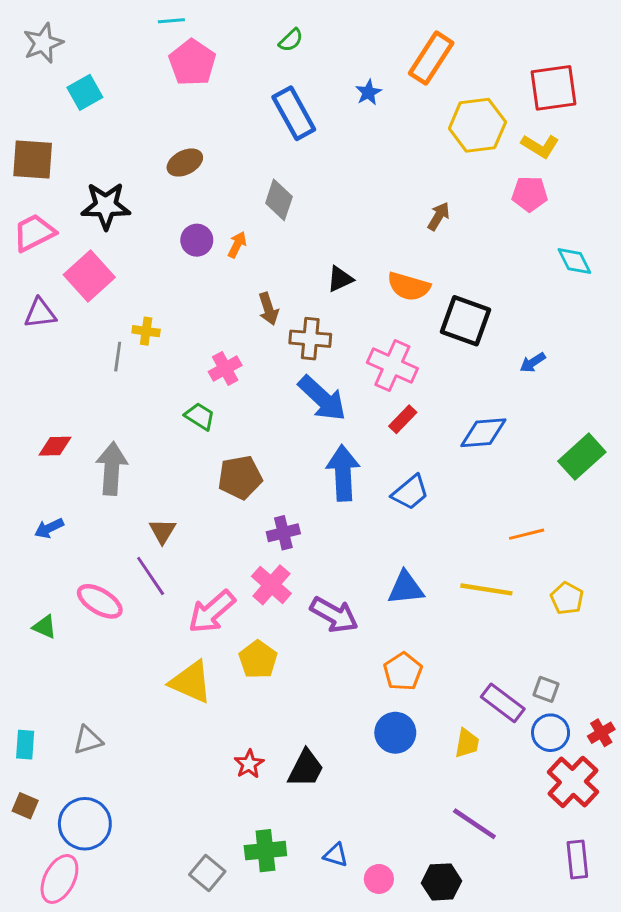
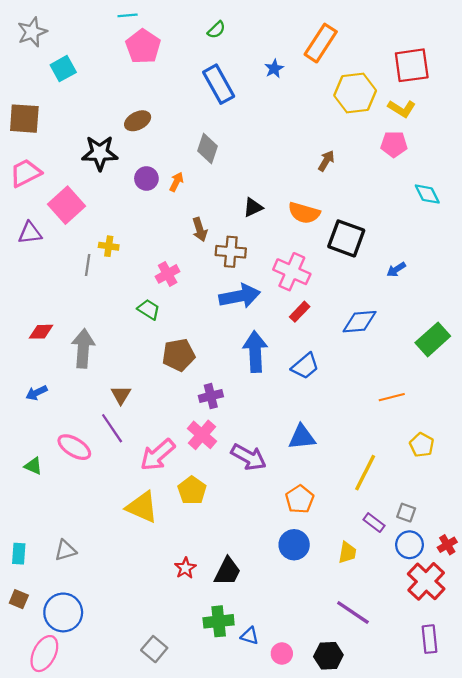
black star: (106, 206) -> (100, 153), moved
blue arrow: (322, 398) -> (240, 296), turned -54
yellow line: (486, 589) -> (365, 473), moved, turned -72
purple rectangle: (503, 703) -> (374, 523), size x0.7
green cross: (265, 851) -> (219, 621), moved

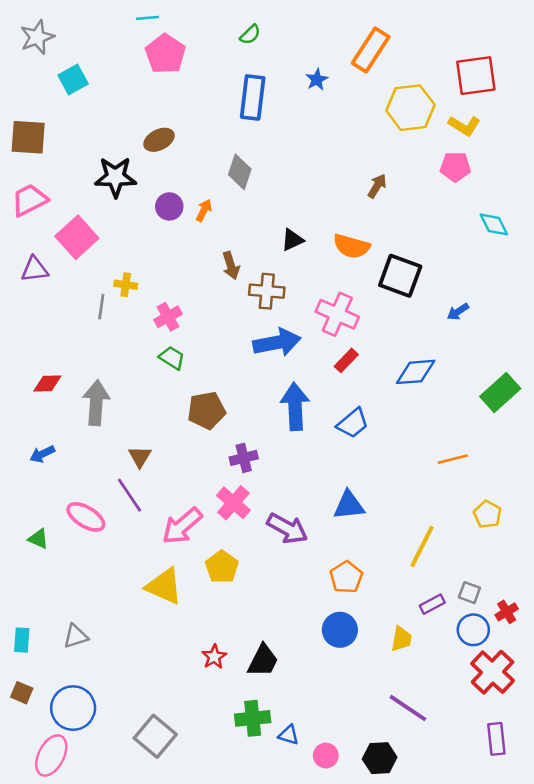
blue rectangle: (219, 84) -> (253, 97), turned 36
pink cross: (168, 274) -> (168, 317), moved
purple rectangle: (374, 523) -> (432, 604), turned -65
red cross: (447, 545) -> (507, 612), moved
gray square: (154, 649) -> (155, 736), moved, size x1.4

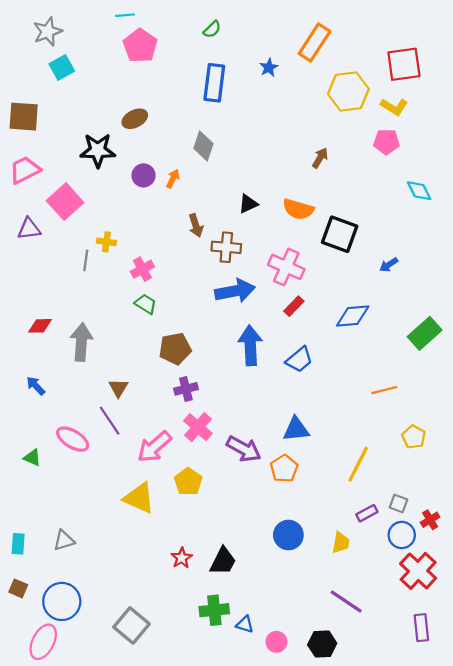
gray star: (37, 37) -> (48, 32), moved
blue arrow: (42, 454) -> (36, 386), turned 72
purple cross: (244, 458) -> (186, 389), moved
orange pentagon: (346, 577) -> (284, 469), moved

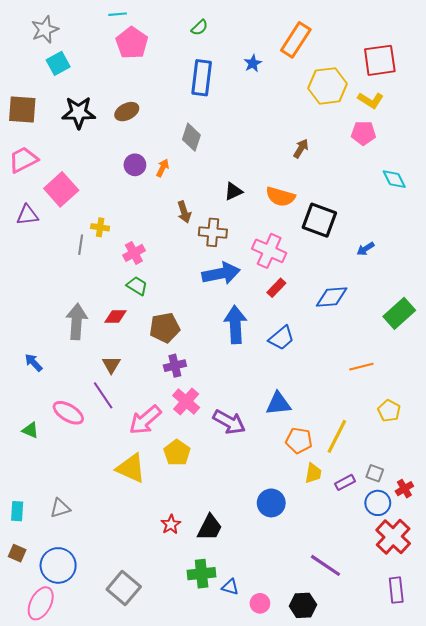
black star: (98, 150) -> (79, 113), moved
red diamond: (40, 326) -> (115, 316), moved
orange pentagon: (284, 469) -> (299, 440), moved, turned -30
yellow trapezoid: (341, 543) -> (313, 473), moved

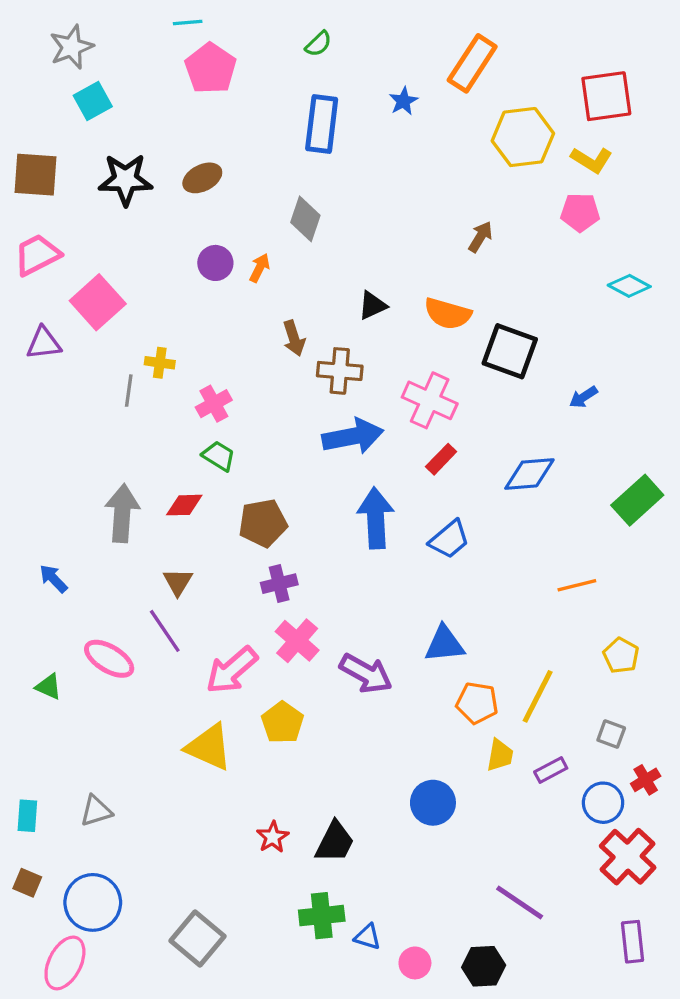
cyan diamond: (394, 179) -> (629, 286), turned -35
gray square: (375, 473) -> (611, 734), moved

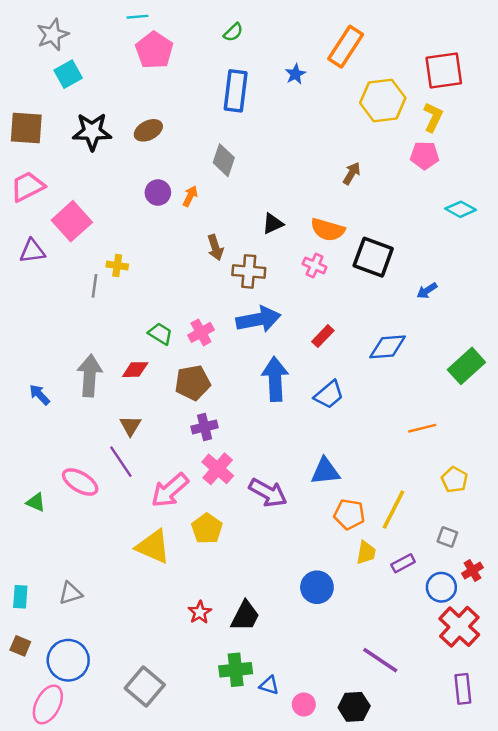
yellow L-shape: (592, 160) -> (433, 117), turned -96
pink cross: (430, 400) -> (315, 265), moved, size x0.6
pink cross: (214, 404) -> (201, 332), moved
blue arrow: (53, 579) -> (39, 395), moved

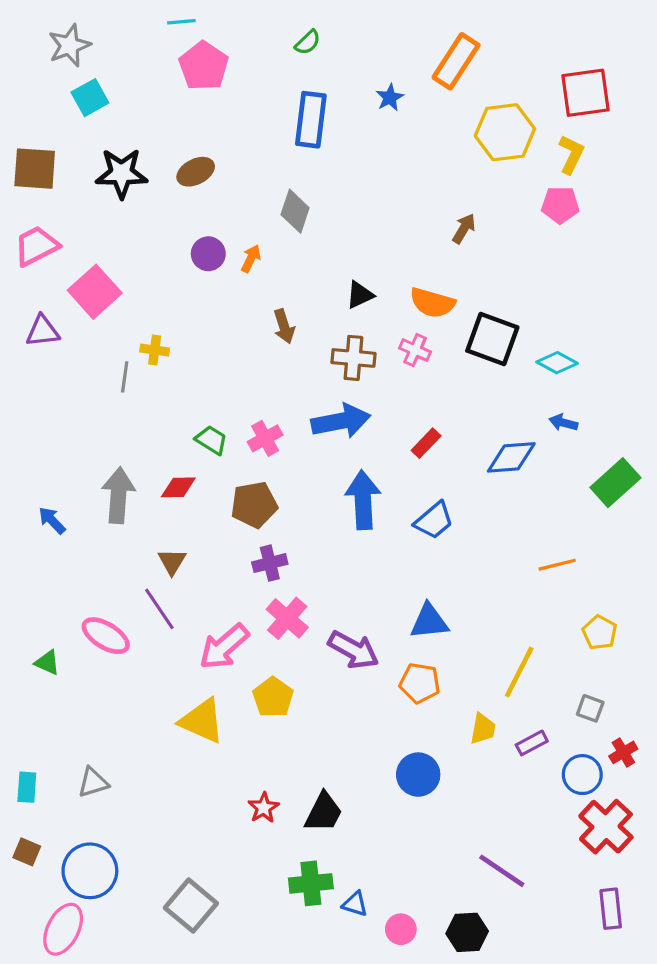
cyan diamond: (460, 209) -> (557, 363), moved
brown cross: (249, 271) -> (353, 358), moved
blue arrow: (427, 291) -> (563, 423), moved, turned 48
orange pentagon: (349, 514) -> (420, 683), moved

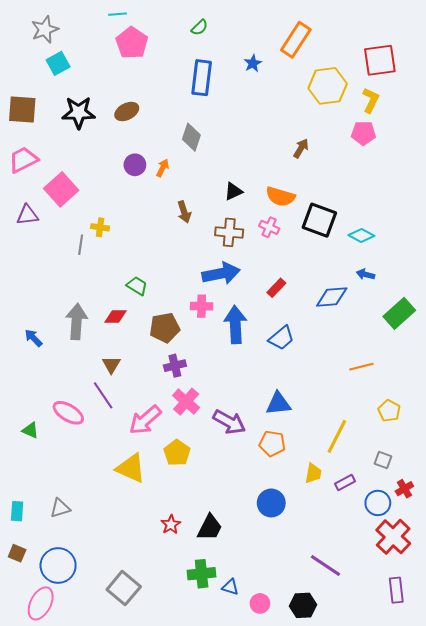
pink cross: (265, 438) -> (202, 306), moved, turned 30

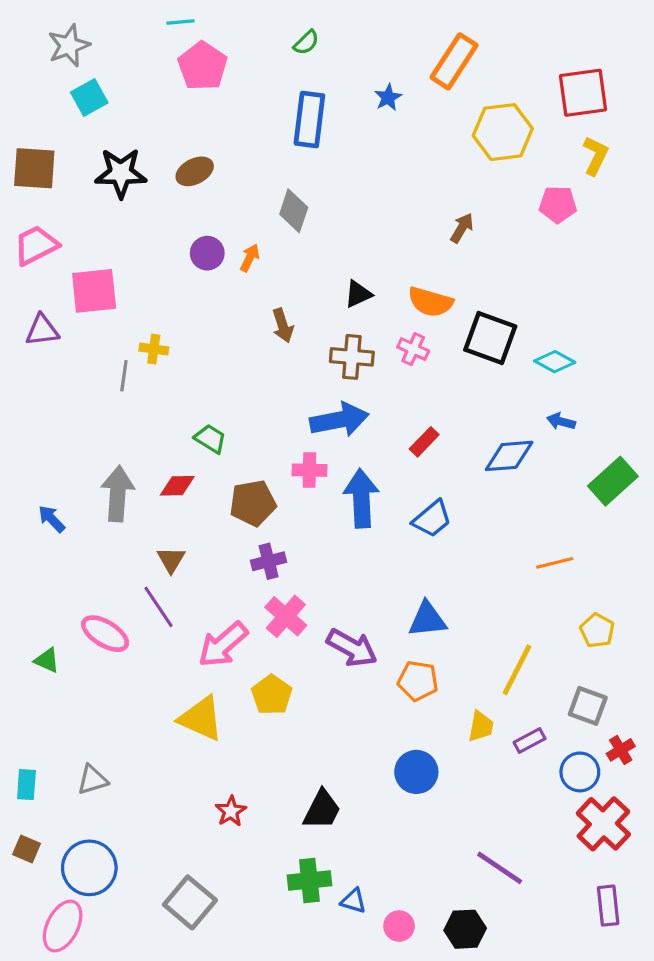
yellow L-shape: (371, 100) -> (596, 156), moved
pink square: (61, 189) -> (94, 291), turned 36
gray square: (383, 460) -> (588, 706), size x1.4
red star: (171, 524) -> (231, 811), moved

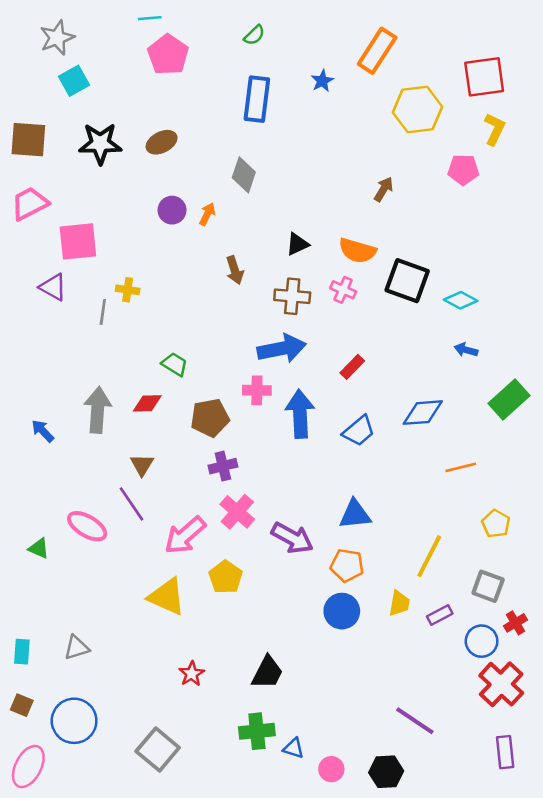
purple triangle: (42, 330) -> (53, 287), moved, turned 36
blue diamond: (509, 456) -> (423, 413), moved
blue circle: (416, 772) -> (342, 611), moved
pink ellipse: (63, 926) -> (28, 767), moved

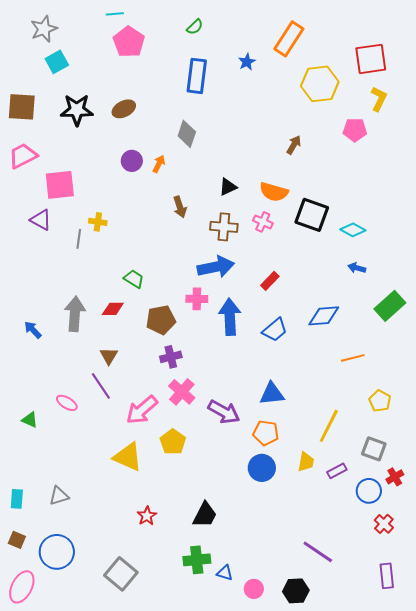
pink ellipse: (87, 526) -> (67, 403), size x0.7
red cross: (501, 684) -> (384, 524), size x0.6

